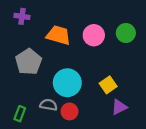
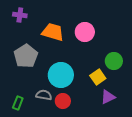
green circle: (126, 33) -> (114, 61), moved

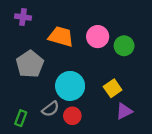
green circle: (114, 61) -> (124, 46), moved
gray semicircle: (44, 95) -> (51, 109), turned 133

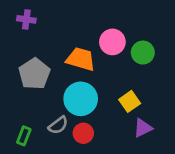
orange trapezoid: (61, 37) -> (81, 59), moved

